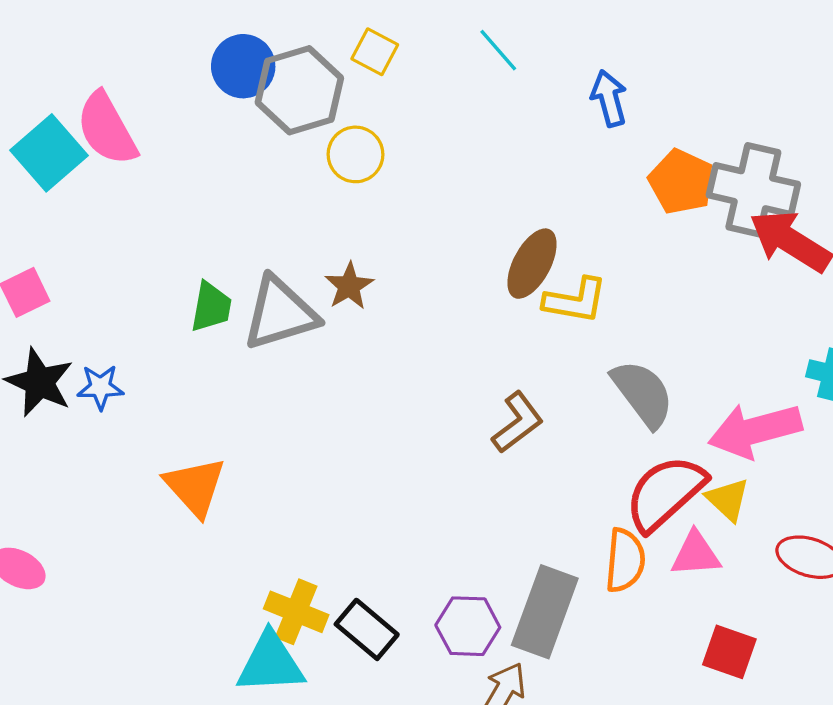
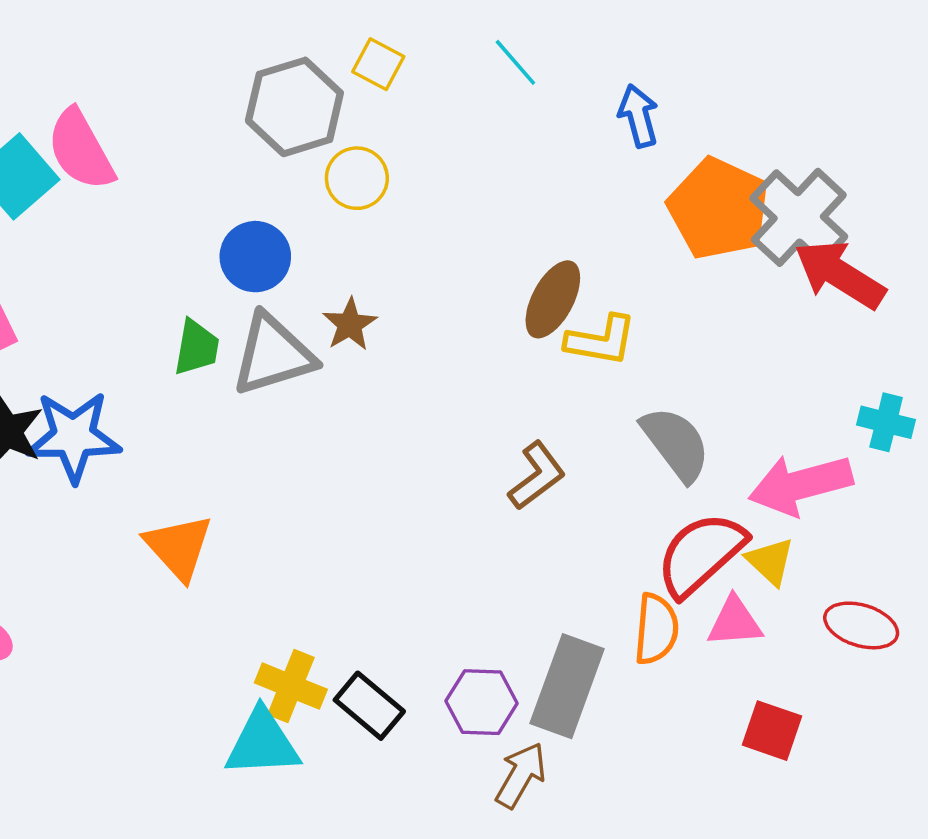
blue circle: (243, 66) -> (255, 257), moved
orange pentagon: (681, 182) -> (719, 208), size x1.4
gray cross: (753, 190) -> (799, 217), turned 30
blue star: (100, 387) -> (74, 437), size x1.8

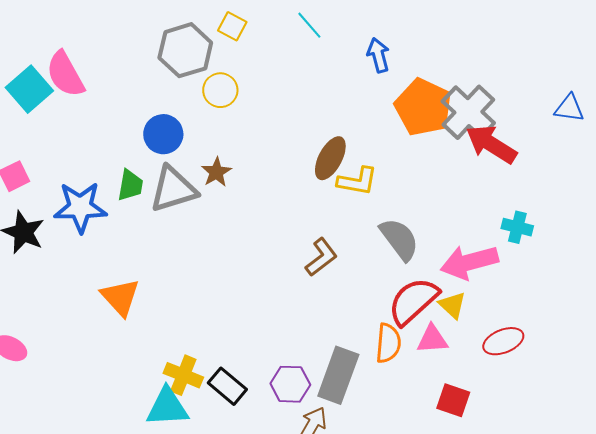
blue star: (74, 437) -> (80, 207), moved
red ellipse: (861, 625) -> (503, 341), turned -39

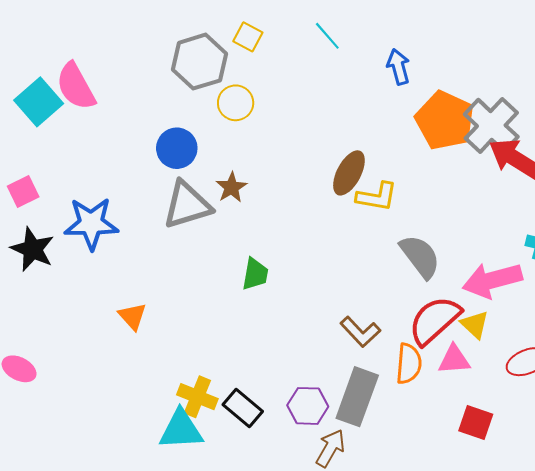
green trapezoid: (130, 185) -> (255, 274), moved
brown L-shape: (321, 257) -> (360, 332), moved, turned 84
orange triangle: (120, 297) -> (132, 316), size x0.7

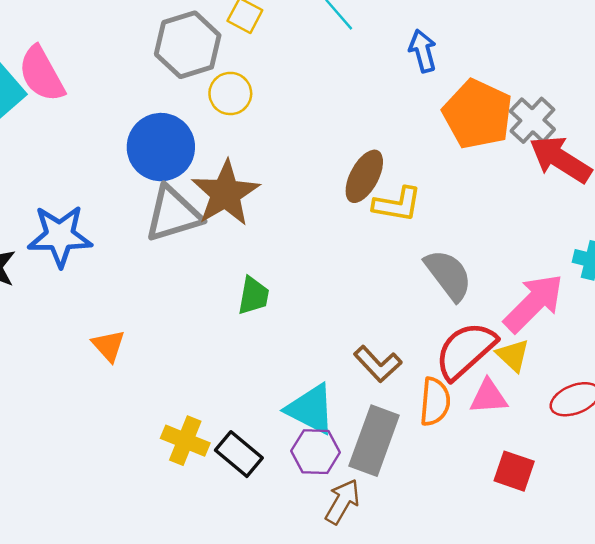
gray cross: (491, 126) -> (532, 120), size x0.7
blue circle: (177, 148) -> (161, 147), size x1.4
brown star: (231, 187) -> (225, 193), size x1.8
pink arrow: (492, 280) -> (534, 303), turned 150
cyan triangle: (181, 430) -> (311, 409), moved, turned 30

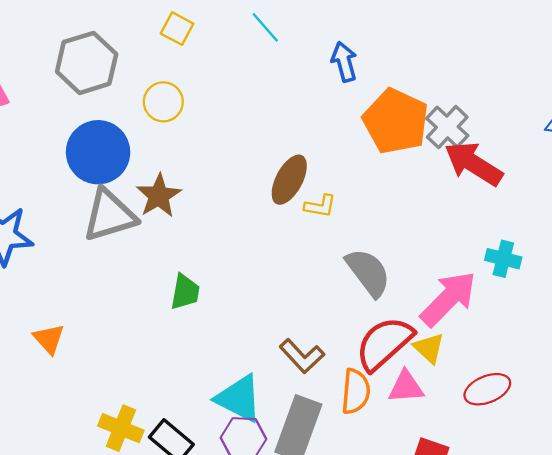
gray hexagon: (188, 45) -> (87, 63), moved
brown star: (225, 193) -> (159, 196), size x0.7
yellow L-shape: (397, 204) -> (320, 206), size x0.7

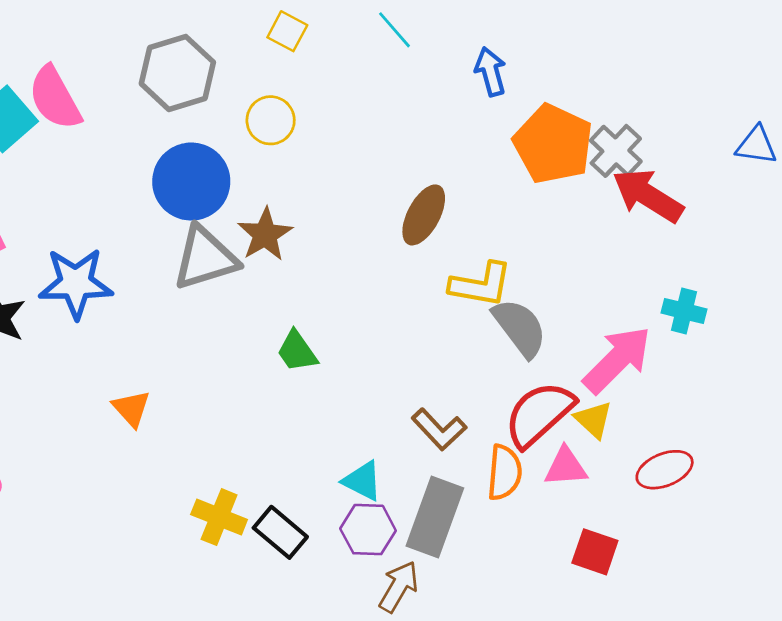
yellow L-shape: (320, 206) -> (481, 285), moved, size x1.6
green trapezoid: (185, 292) -> (297, 351), turned 135
cyan triangle: (239, 398) -> (362, 481), size x0.7

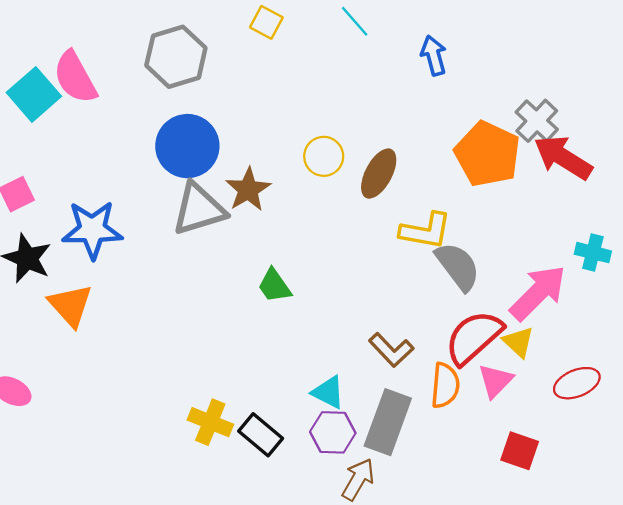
yellow circle: (271, 120) -> (324, 156), moved
orange pentagon: (553, 144) -> (487, 154), moved
orange triangle: (131, 408) -> (71, 305), moved, size x1.4
pink triangle: (566, 467) -> (496, 381), turned -42

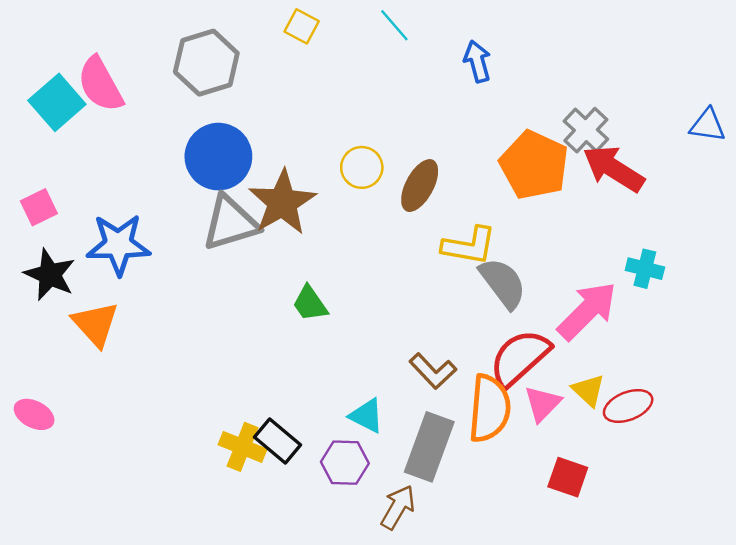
brown star: (248, 190) -> (282, 202), size x1.4
yellow triangle: (518, 342) -> (588, 390), moved
orange semicircle: (445, 385) -> (490, 408), size x1.4
purple hexagon: (333, 432) -> (345, 463), moved
black rectangle: (261, 435) -> (277, 441), moved

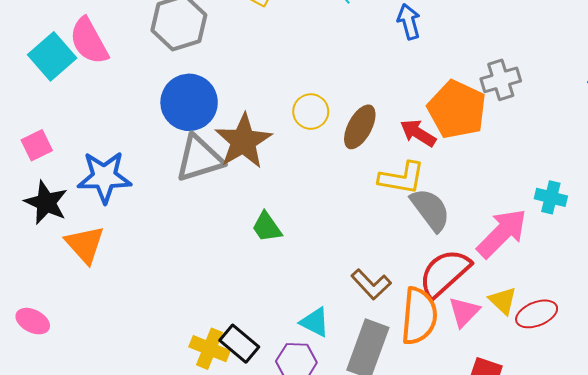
gray cross: (586, 130) -> (501, 80), turned 30
red arrow: (614, 169) -> (418, 133), moved, size x0.7

